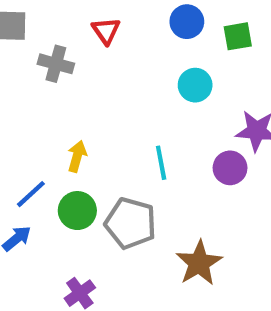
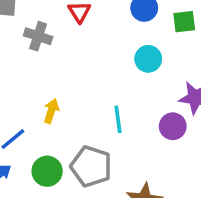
green circle: (77, 211) -> (47, 171), moved

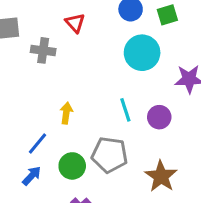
cyan circle: (148, 59) -> (142, 53), size x1.5
purple circle: (173, 126) -> (159, 117), moved

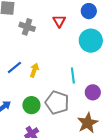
red triangle: (75, 23) -> (59, 21), moved
purple circle: (159, 117) -> (93, 92), moved
blue line: (38, 144) -> (14, 67), moved

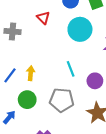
green circle: (31, 105) -> (27, 100), moved

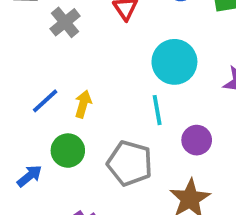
cyan circle: (80, 29) -> (174, 62), moved
gray cross: (13, 31) -> (65, 22), turned 35

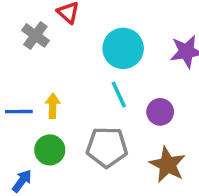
gray cross: (65, 22) -> (35, 35), moved
blue line: (45, 101) -> (19, 112), turned 56

